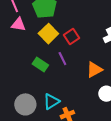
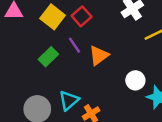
green rectangle: (40, 65) -> (48, 57), turned -70
orange triangle: (94, 70) -> (99, 55), moved

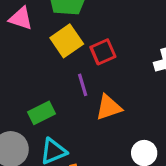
green rectangle: (48, 57) -> (42, 113), moved

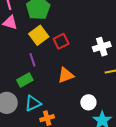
purple line: (83, 85) -> (32, 60), moved

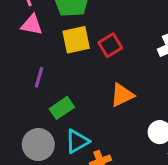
yellow square: (39, 35) -> (76, 40), turned 30
purple line: (32, 60) -> (39, 77), moved, turned 40

